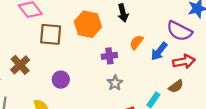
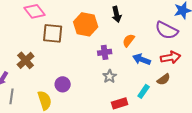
blue arrow: (159, 51) -> (142, 59), moved, turned 72
purple circle: (61, 80) -> (63, 84), moved

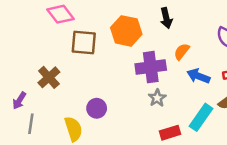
purple cross: (105, 52) -> (151, 67), size x1.6
cyan rectangle: (144, 91) -> (201, 117), size x1.5

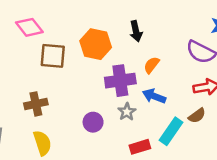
blue arrow: (198, 76) -> (154, 96), moved
brown cross: (49, 77) -> (36, 104), moved, turned 30
purple circle: (97, 108) -> (93, 122), moved

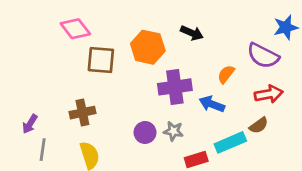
black arrow: (136, 31) -> (192, 33), turned -54
orange semicircle: (152, 65) -> (226, 74), moved
gray star: (127, 112) -> (173, 131), moved, turned -30
cyan rectangle: (171, 131) -> (230, 142), turned 32

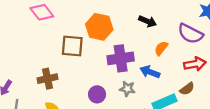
black arrow: (192, 33) -> (148, 21), moved
brown square: (101, 60) -> (72, 46), moved
gray star: (173, 131) -> (127, 89), moved

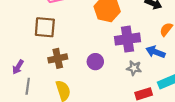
brown square: (72, 46) -> (45, 27), moved
purple circle: (97, 94) -> (95, 62), moved

